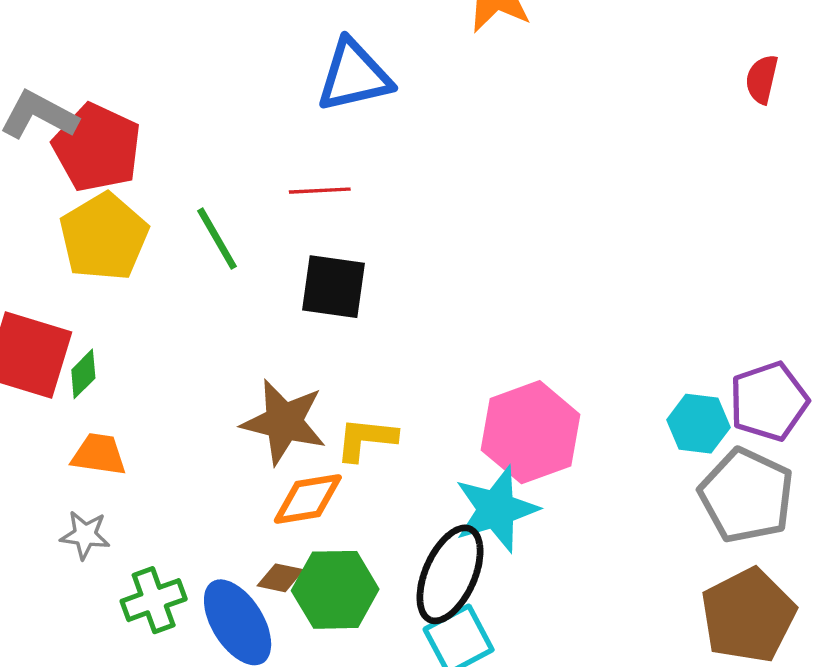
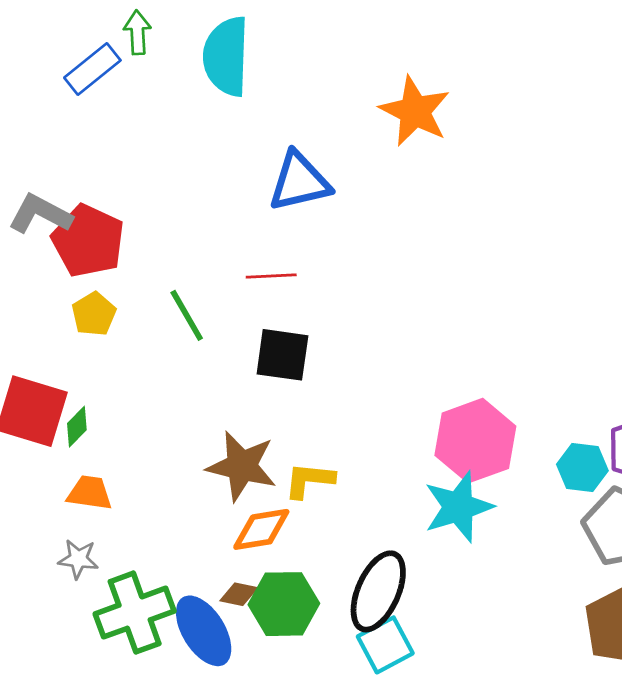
yellow pentagon: (104, 237) -> (94, 314), size x0.6
pink hexagon: (531, 432) -> (475, 441), moved
cyan star: (496, 509) -> (458, 507), moved
green cross: (154, 600) -> (135, 613), size x1.5

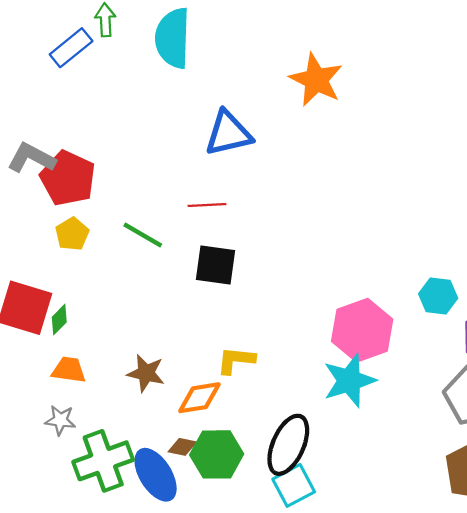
green line: (187, 315) -> (143, 235), turned -30
brown star: (242, 466) -> (146, 373), moved, size x0.7
cyan hexagon: (582, 467) -> (438, 296), moved

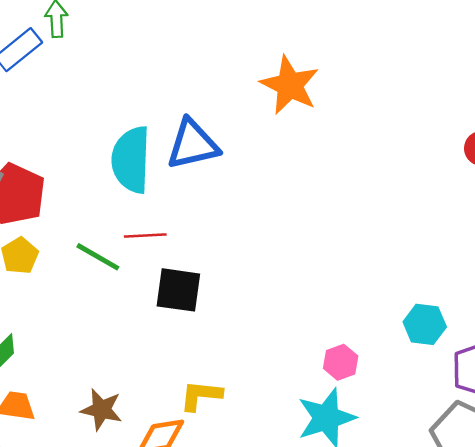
cyan semicircle: (173, 38) -> (131, 160), moved
red line: (207, 205) -> (145, 236), moved
pink hexagon: (362, 330) -> (341, 362), size x0.5

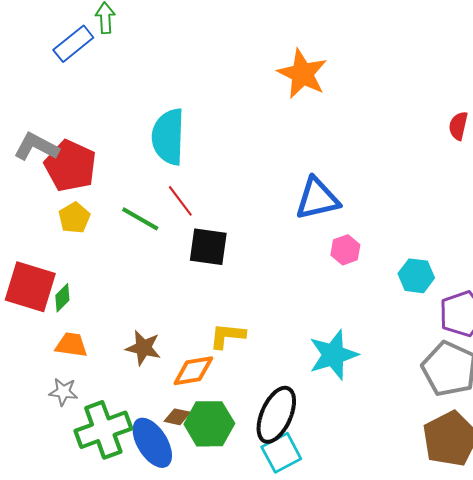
blue triangle: (193, 144) -> (317, 199), moved
red line: (145, 236) -> (180, 201), turned 56
pink hexagon: (341, 362) -> (345, 250), moved

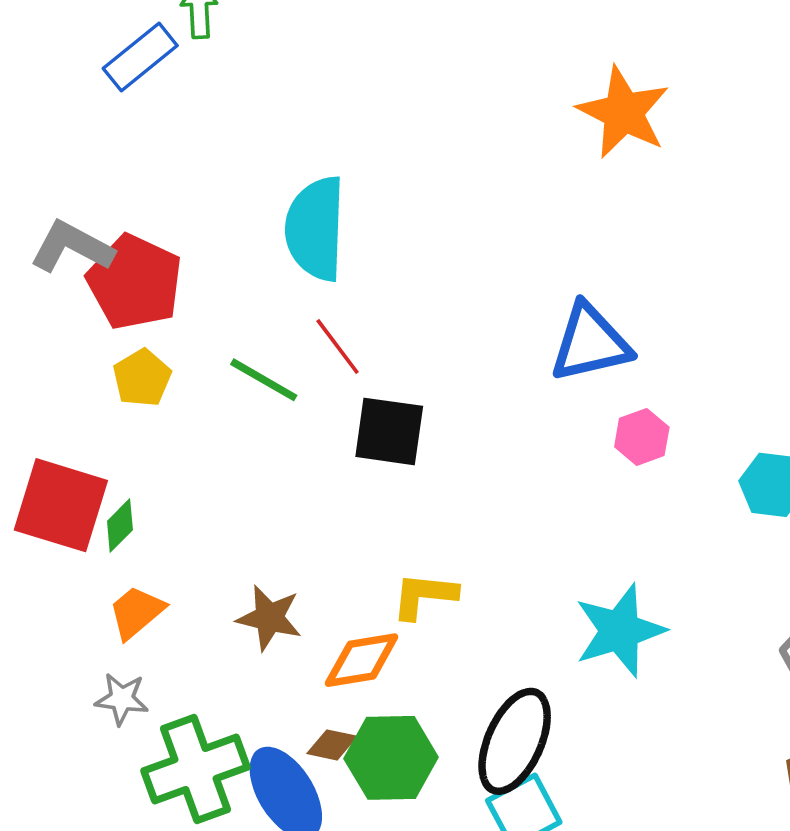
orange star: (302, 74) -> (623, 112), moved
orange trapezoid: (71, 345) -> (136, 612), turned -48

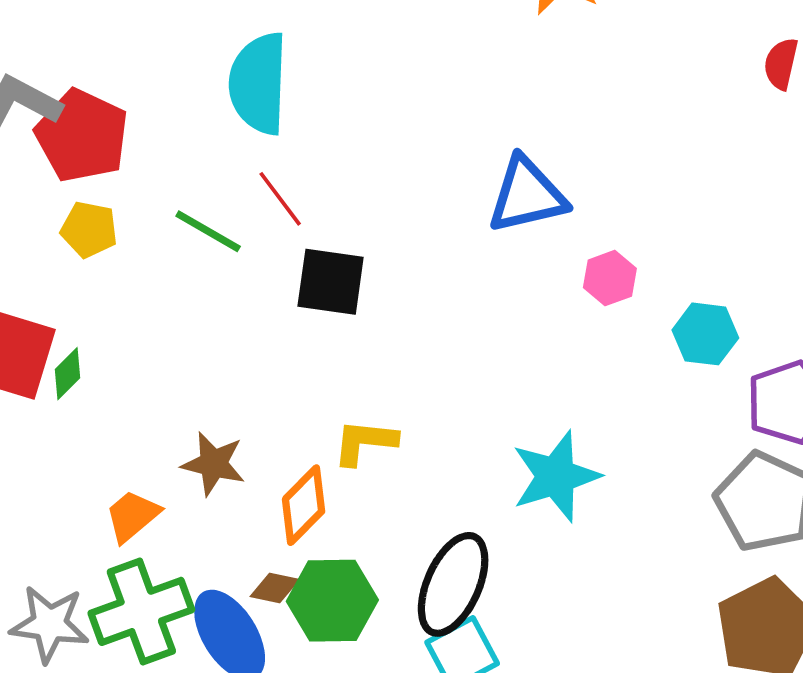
yellow pentagon: (142, 378) -> (89, 229), turned -30
pink hexagon: (642, 437) -> (610, 278), moved
orange trapezoid: (136, 612) -> (132, 516), moved
orange diamond: (362, 660) -> (304, 505), turned -36
gray star: (122, 699) -> (49, 624), moved, size x1.5

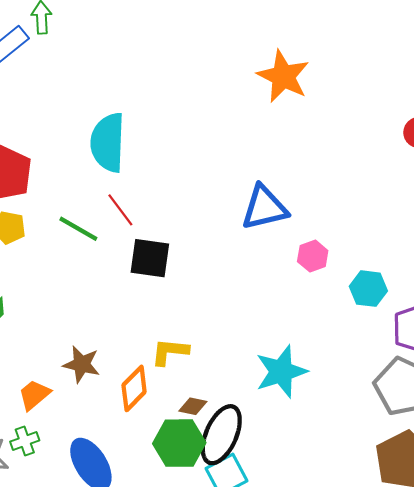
brown diamond: (275, 588) -> (193, 406), moved
green hexagon: (332, 601) -> (179, 443), moved
green cross: (141, 611) -> (25, 441), moved, size x0.5

